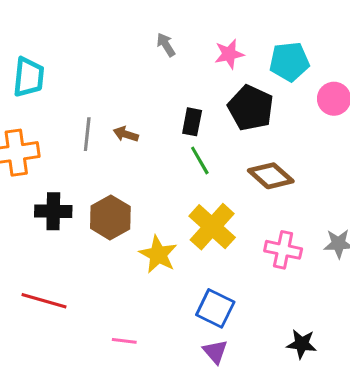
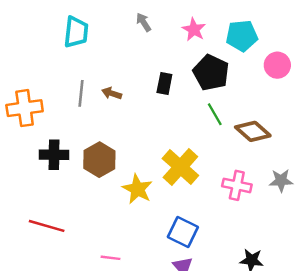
pink star: (229, 54) -> (194, 30), turned -30
cyan trapezoid: (29, 77) -> (76, 32), moved
green line: (200, 160) -> (215, 114), moved
brown diamond: (271, 176) -> (253, 131), moved

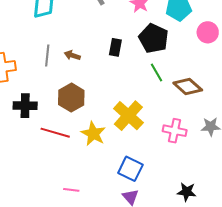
brown hexagon: (99, 160) -> (71, 98), moved
red line: (47, 226) -> (55, 133), moved

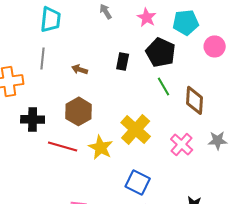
gray line: (47, 55) -> (43, 58), moved
brown diamond: (188, 86) -> (195, 100), turned 52
pink cross: (175, 131) -> (182, 144), turned 30

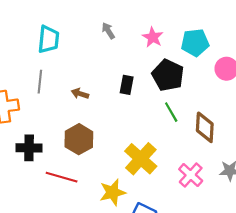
yellow star: (101, 147) -> (113, 192), moved, turned 30

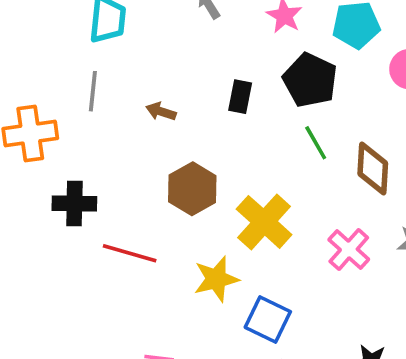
brown hexagon: (79, 139) -> (192, 189), moved

